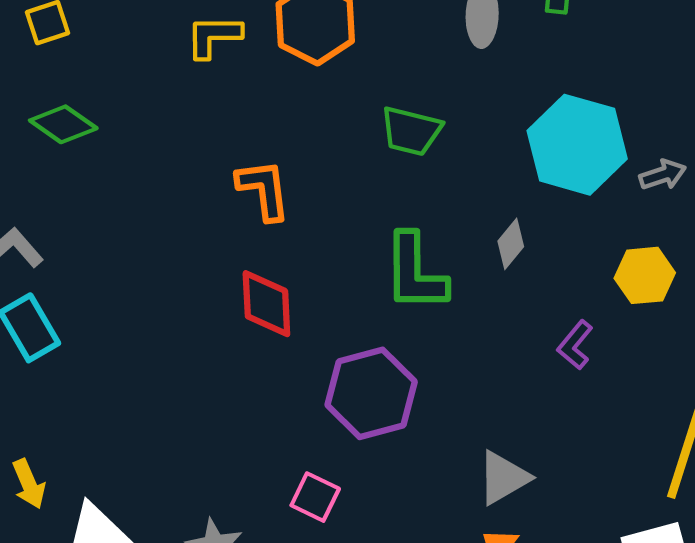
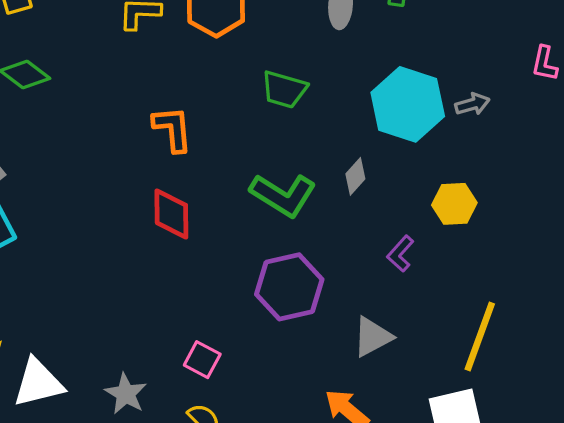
gray arrow: (663, 175) -> (472, 104), moved
green L-shape: (415, 272) -> (283, 195), turned -60
purple hexagon: (371, 393) -> (289, 287), moved
gray triangle: (503, 478) -> (373, 337), moved

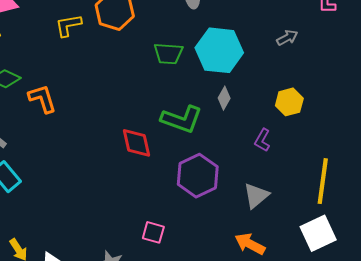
cyan hexagon: (408, 104) -> (219, 50), moved
orange L-shape: (173, 129) -> (42, 99), moved
red diamond: (171, 214) -> (137, 143), moved

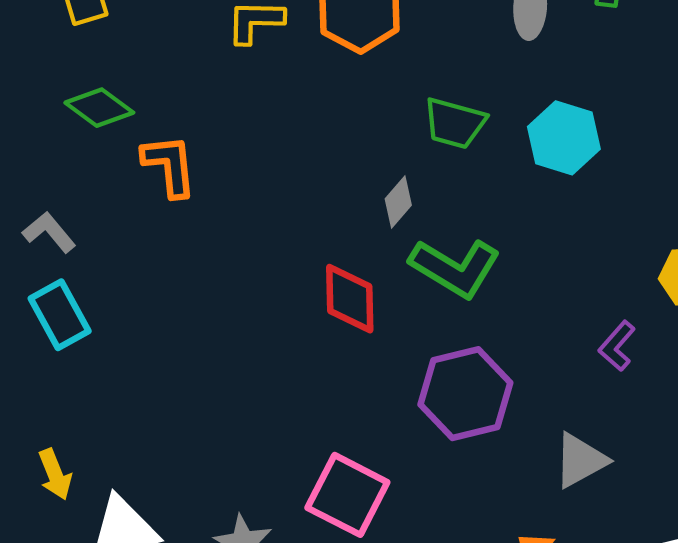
cyan hexagon: (219, 50) -> (564, 138), size x0.7
gray diamond: (224, 98) -> (398, 202), moved
pink square: (153, 232) -> (347, 495), size x1.6

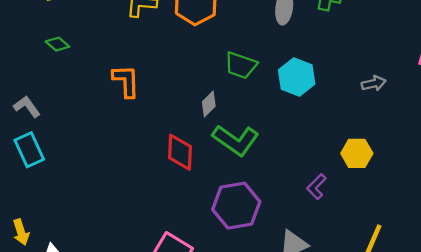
green diamond: (99, 108) -> (57, 44), size x0.7
orange L-shape: (169, 165) -> (126, 81), moved

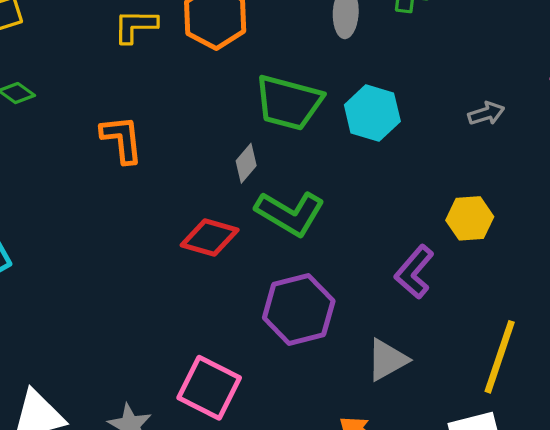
green trapezoid: (241, 65) -> (289, 103), size x1.4
red diamond: (180, 152) -> (210, 238), turned -72
purple L-shape: (316, 187) -> (414, 272), size x1.4

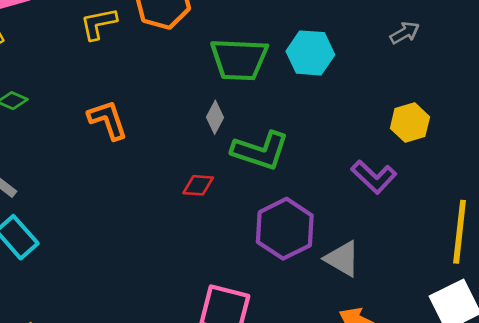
red diamond: (210, 238) -> (198, 185), size x0.7
purple L-shape: (414, 272) -> (374, 177), turned -75
gray triangle: (387, 360) -> (342, 259), moved, turned -48

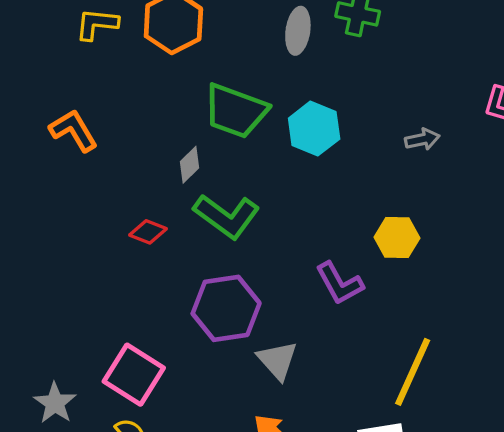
orange L-shape: (108, 120) -> (74, 130), turned -30

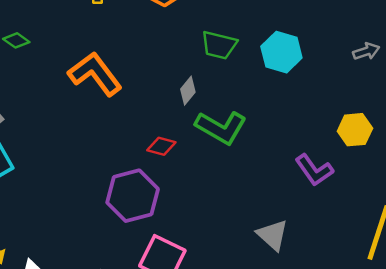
green trapezoid: (235, 111) -> (219, 45), size x0.7
orange L-shape: (74, 130) -> (95, 74), size x1.4
purple hexagon: (226, 308) -> (133, 196), moved

